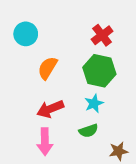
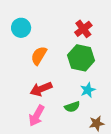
cyan star: (94, 103) -> (88, 90), moved
pink arrow: (45, 142) -> (37, 116), turned 30

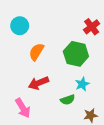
red cross: (83, 29) -> (92, 27), moved
pink arrow: (37, 116) -> (23, 108), moved, turned -60

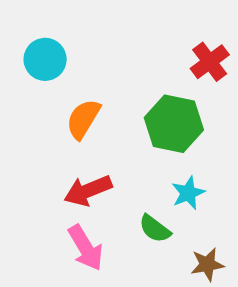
green semicircle: (68, 100) -> (155, 229), turned 56
pink arrow: (23, 108) -> (86, 248), moved

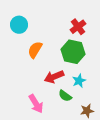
red cross: (210, 62) -> (78, 27), moved
red arrow: (88, 191) -> (54, 77), moved

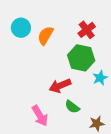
orange semicircle: (35, 50) -> (45, 35), moved
cyan star: (79, 81) -> (100, 78), moved

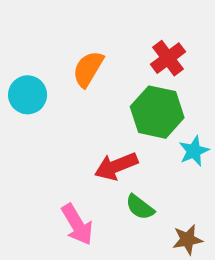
cyan circle: (21, 28) -> (28, 95), moved

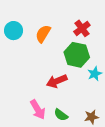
cyan circle: (28, 95) -> (14, 31), moved
green semicircle: (140, 207) -> (61, 115), moved

